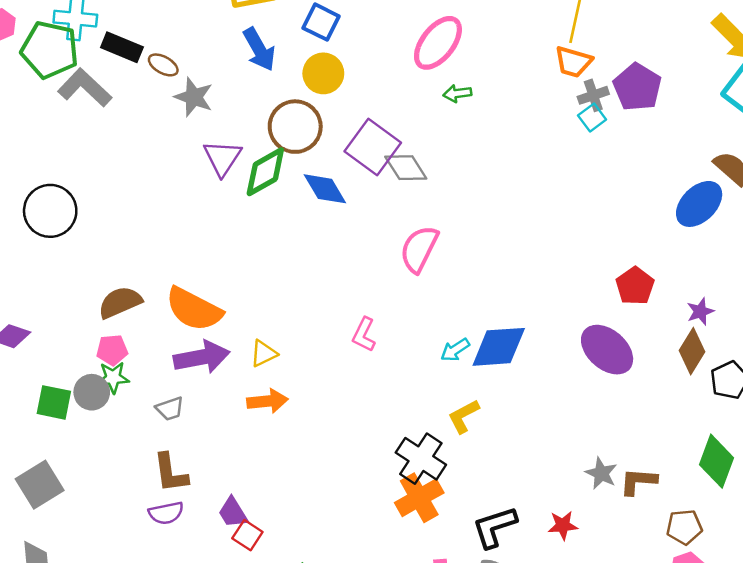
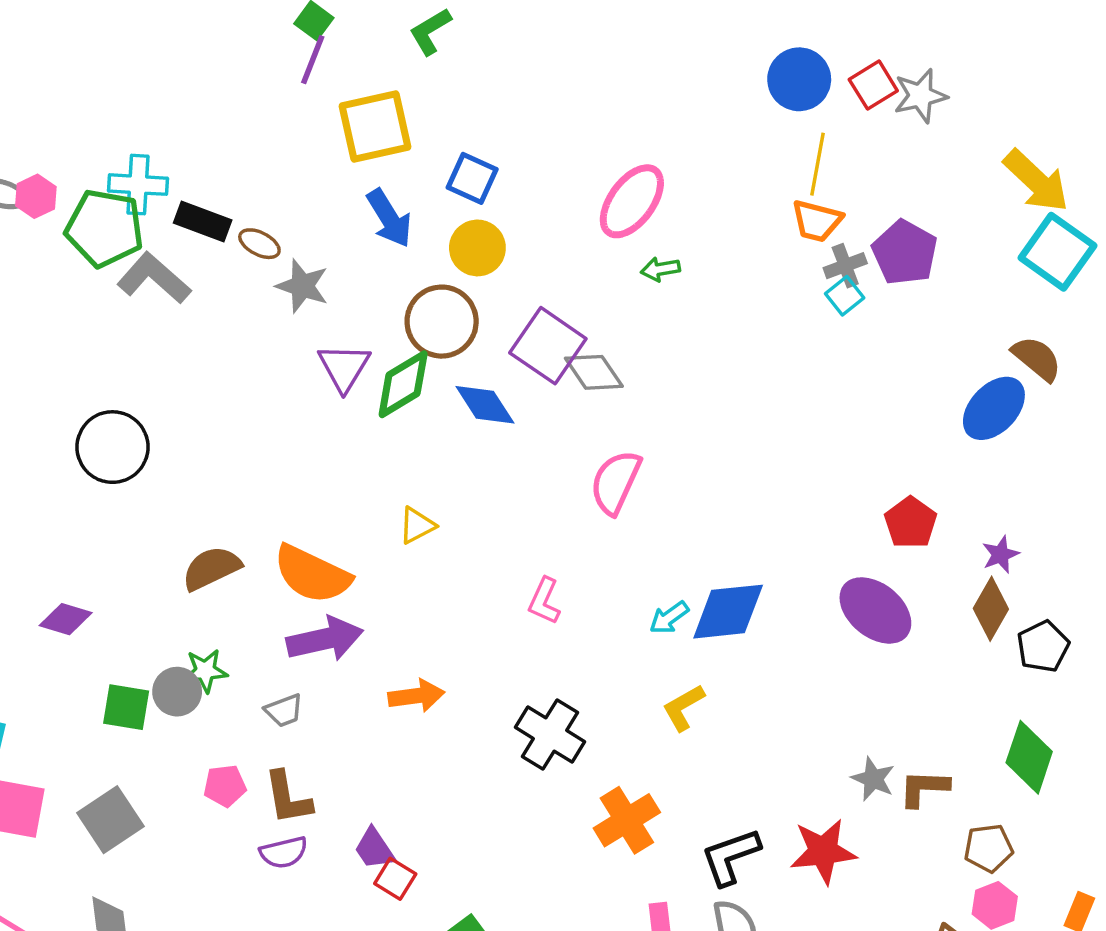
pink pentagon: (112, 350) -> (225, 786), moved
yellow triangle: (264, 354) -> (417, 526), moved
black cross: (421, 459) -> (550, 734), moved
red star: (563, 525) -> (823, 851), size x1.6

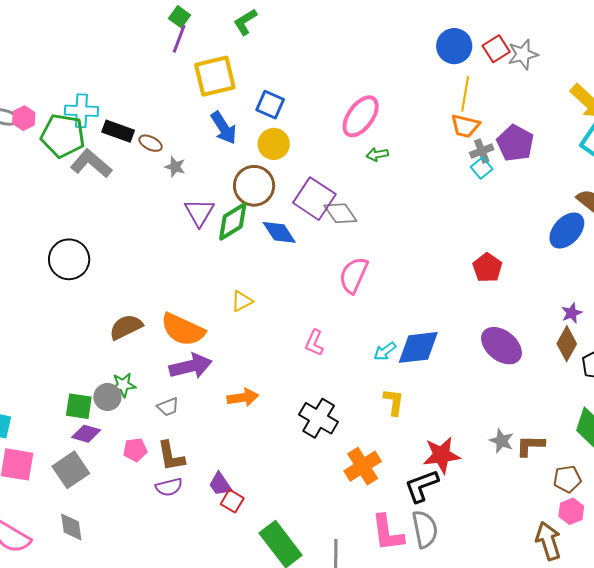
gray star: (302, 286) -> (175, 167), size x0.7
red pentagon: (911, 523) -> (487, 268), moved
purple diamond: (66, 619) -> (86, 434), moved
yellow L-shape: (683, 707) -> (394, 402), turned 128
red star: (823, 851) -> (441, 455), moved

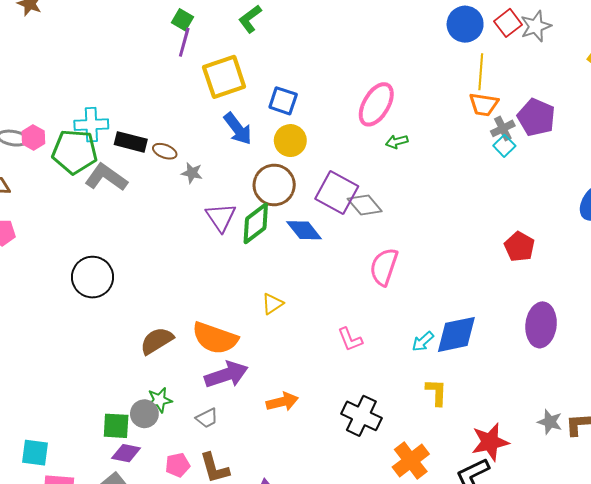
pink L-shape: (314, 343) -> (350, 339), turned -40
purple ellipse: (501, 346) -> (541, 325), turned 63

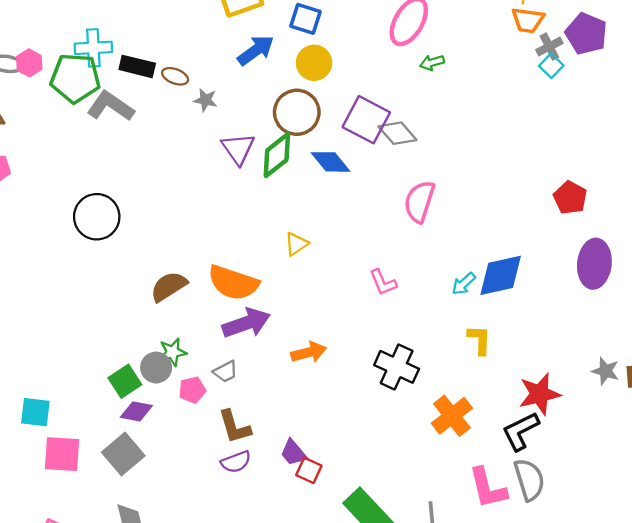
blue arrow: (238, 129) -> (256, 50), turned -88
red pentagon: (519, 247) -> (570, 198), moved
green square: (116, 426) -> (125, 381), turned -36
pink pentagon: (178, 465) -> (192, 390), moved

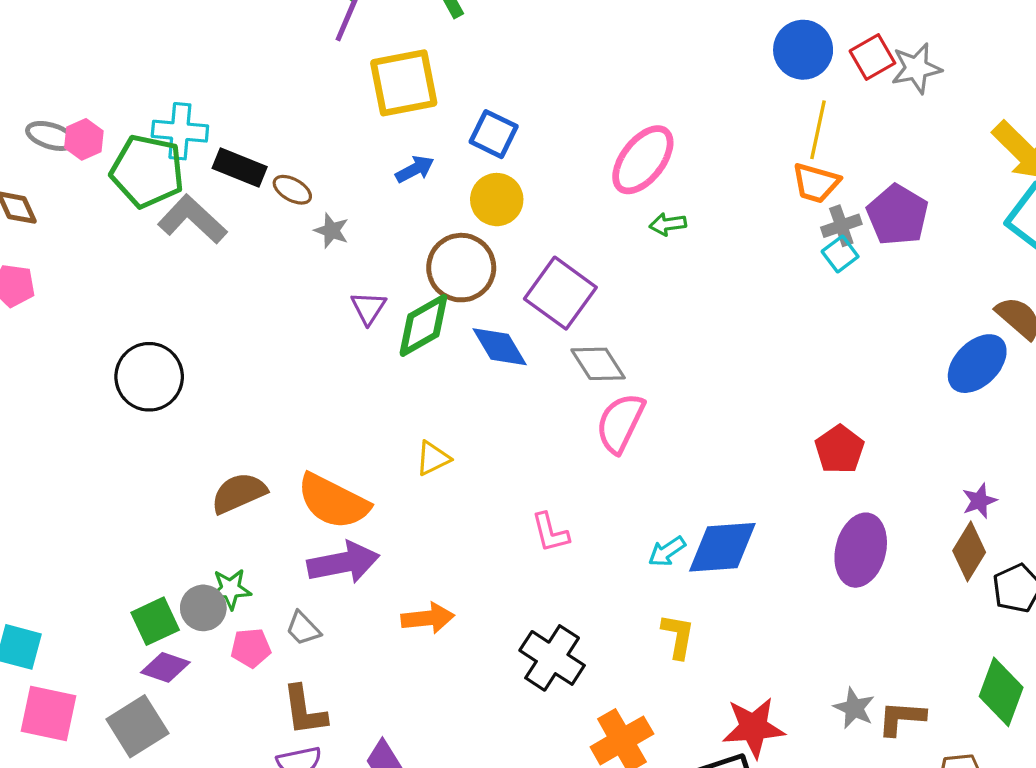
blue arrow: (256, 50) -> (415, 169), size x0.7
gray diamond: (397, 133) -> (598, 364), moved
purple triangle: (238, 149) -> (368, 308), size x0.7
gray trapezoid: (225, 372) -> (303, 628), turned 65

